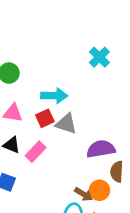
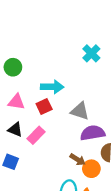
gray triangle: (66, 124) -> (80, 111), moved
brown arrow: (83, 194) -> (78, 159), moved

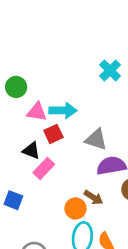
pink triangle: (16, 102) -> (37, 112), moved
black triangle: (15, 129) -> (31, 151), moved
orange circle: (91, 169) -> (75, 208), moved

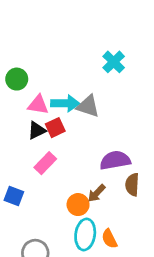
gray triangle: (96, 139) -> (88, 106), moved
black triangle: (31, 151) -> (37, 130), moved, turned -48
brown arrow: (93, 197) -> (97, 193), turned 102

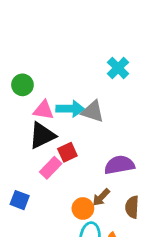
red square: (55, 128) -> (67, 152), moved
black triangle: (37, 130) -> (42, 135), size x1.5
brown semicircle: (132, 185) -> (132, 207), moved

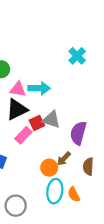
gray triangle: (93, 112) -> (51, 120), moved
purple semicircle: (119, 165) -> (78, 133), turned -65

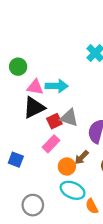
pink rectangle: (23, 135) -> (51, 144), moved
cyan ellipse: (55, 191) -> (73, 190), turned -75
orange semicircle: (74, 194) -> (92, 206), moved

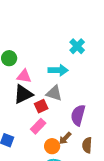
cyan arrow: (57, 86) -> (58, 70), moved
gray triangle: (69, 118) -> (54, 93), moved

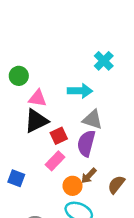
gray triangle: (54, 93) -> (92, 120), moved
purple semicircle: (78, 115) -> (86, 143), moved
brown semicircle: (87, 145) -> (116, 185), turned 35

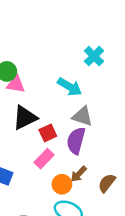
cyan arrow: (80, 91) -> (70, 87), turned 30
pink triangle: (38, 98) -> (16, 84), moved

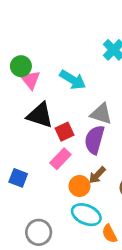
pink triangle: (16, 84) -> (30, 80), turned 42
cyan arrow: (70, 87) -> (73, 80), moved
black triangle: (25, 118) -> (40, 115), turned 44

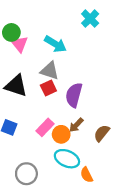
gray triangle: (101, 114) -> (50, 71), moved
black triangle: (40, 115) -> (16, 86), moved
pink rectangle: (60, 159) -> (45, 127), moved

